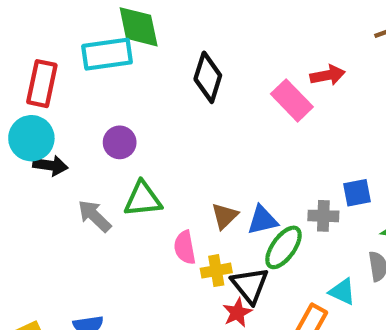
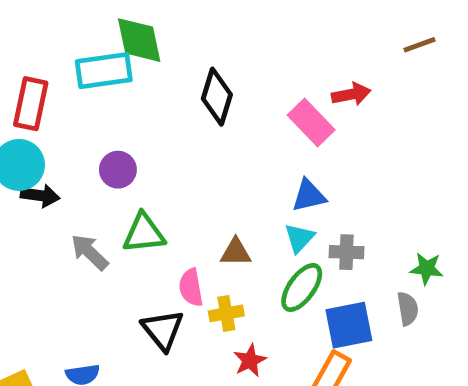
blue square: (357, 193) -> (349, 325), moved, size x1.5
brown triangle: (225, 216) -> (236, 252), turned 44
blue triangle: (262, 220) -> (309, 196), moved
black triangle: (250, 285) -> (163, 330), moved
cyan triangle: (342, 292) -> (299, 238), moved, turned 48

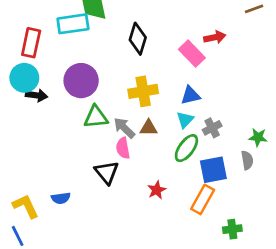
purple circle: (118, 170) -> (81, 81), size x1.6
gray arrow: (90, 252) -> (124, 128), moved
gray cross: (346, 252) -> (212, 128), turned -30
yellow cross: (226, 313) -> (143, 91), moved, size x1.5

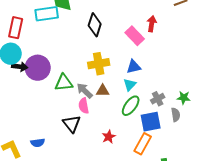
red arrow: (215, 37) -> (152, 24), turned -70
purple circle: (81, 81) -> (38, 68), moved
gray cross: (212, 128) -> (158, 99), moved

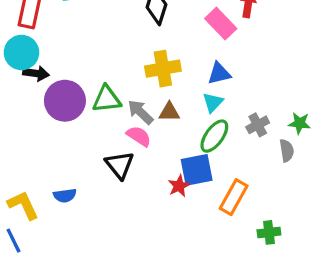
purple circle: (38, 68) -> (65, 101), moved
pink semicircle: (84, 106) -> (139, 136), turned 133
blue square: (151, 122) -> (197, 170), moved

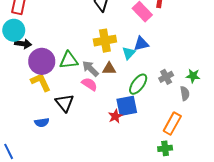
cyan triangle: (213, 102) -> (129, 53), moved
black triangle: (120, 165) -> (65, 103), moved
orange rectangle: (234, 197) -> (172, 124), moved
yellow L-shape: (23, 205) -> (41, 82), moved
green cross: (269, 232) -> (165, 148), moved

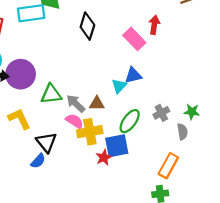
yellow cross: (105, 41) -> (90, 132), moved
purple circle: (42, 61) -> (21, 74), moved
blue semicircle: (42, 122) -> (38, 161), moved, turned -40

